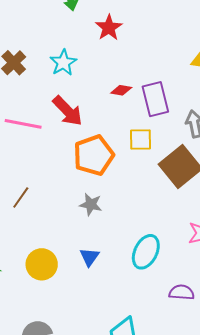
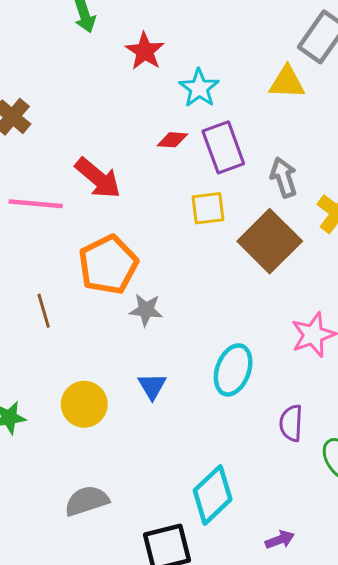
cyan star: (63, 63) -> (199, 88), moved
orange pentagon: (94, 155) -> (108, 265), moved
brown line: (21, 198) -> (44, 311), turned -45
purple semicircle: (182, 292) -> (291, 423), turned -85

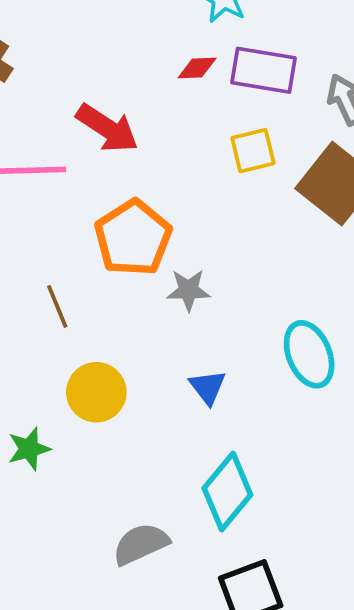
purple rectangle: (223, 147) -> (264, 70), turned -54
cyan ellipse: (233, 370) -> (309, 354), turned -36
yellow circle: (84, 404) -> (96, 392), moved
cyan diamond: (213, 495) -> (227, 491), moved

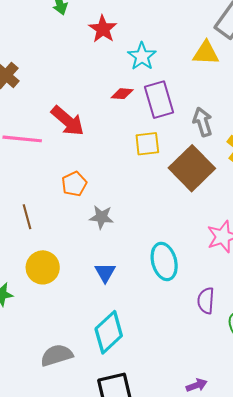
purple rectangle: (264, 70) -> (159, 100), turned 57
orange pentagon: (133, 238) -> (74, 184), size x0.6

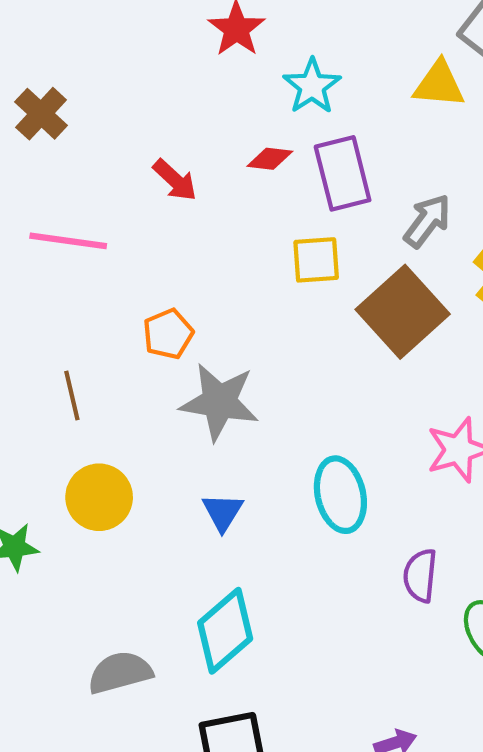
red arrow: (68, 121) -> (175, 180), moved, size x0.7
gray arrow: (203, 122) -> (427, 221), turned 52
gray star: (101, 217) -> (219, 402), size x1.6

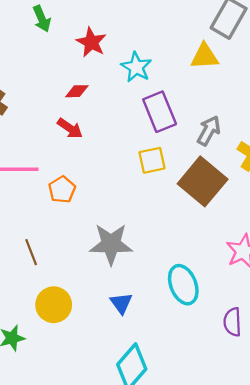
red diamond: (270, 159) -> (77, 91), moved
orange pentagon: (168, 334) -> (62, 190), moved

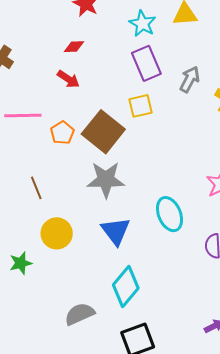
cyan star: (136, 67) -> (142, 24), moved
brown square: (203, 181) -> (103, 132), moved
blue triangle: (121, 303) -> (116, 231), size x1.5

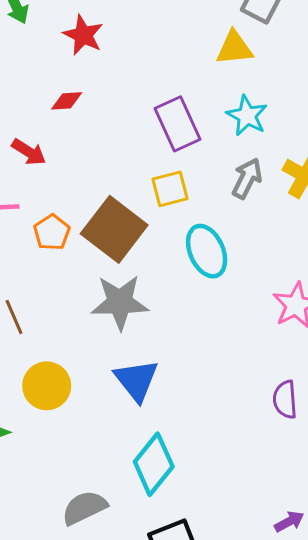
cyan star: (142, 24) -> (247, 116), moved
red arrow: (68, 79) -> (29, 152), moved
gray arrow: (190, 79) -> (247, 178), moved
cyan ellipse: (170, 214) -> (207, 251), moved

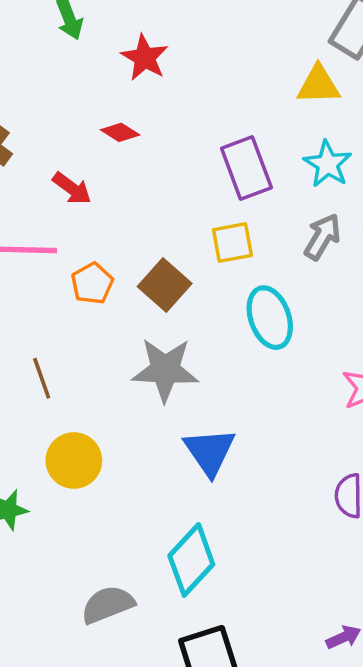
red diamond: (67, 101) -> (120, 132), turned 32
brown square: (114, 229) -> (165, 285), size x0.7
blue triangle: (136, 380) -> (210, 452), moved

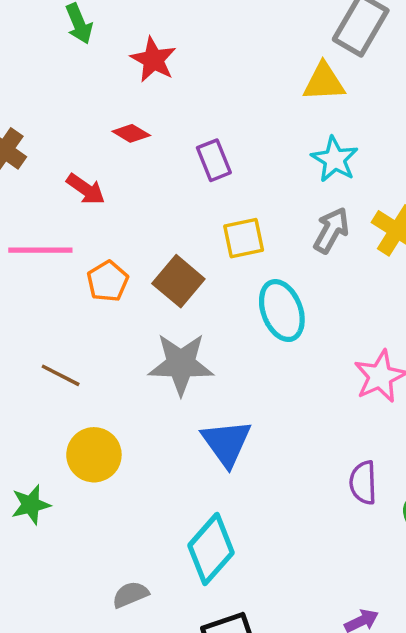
purple rectangle: (246, 168) -> (214, 160), moved, size x0.7
brown line: (42, 378) -> (61, 375), turned -42
gray semicircle: (108, 605) -> (130, 595), size x0.7

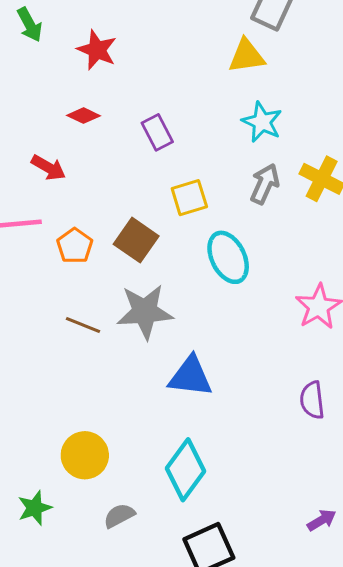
brown line: (61, 375) -> (83, 325), moved
blue triangle: (226, 443) -> (190, 377), turned -42
yellow circle: (94, 455) -> (85, 455), moved
green star: (31, 505) -> (35, 508), moved

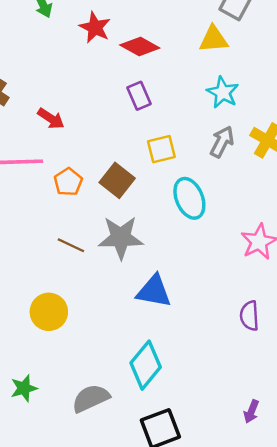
red diamond: (84, 116) -> (140, 47), moved, size x1.5
yellow circle: (85, 455) -> (49, 312), moved
gray semicircle: (119, 516) -> (91, 398), size x1.5
purple arrow: (322, 520) -> (251, 412), turned 140

